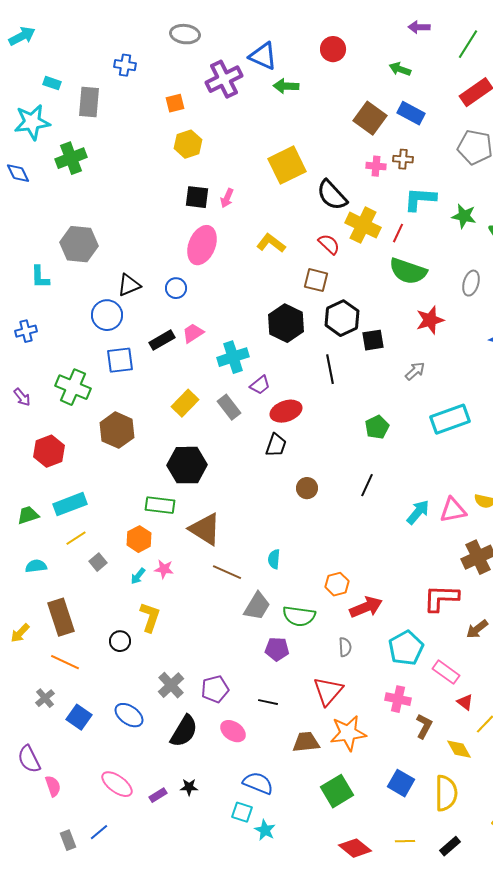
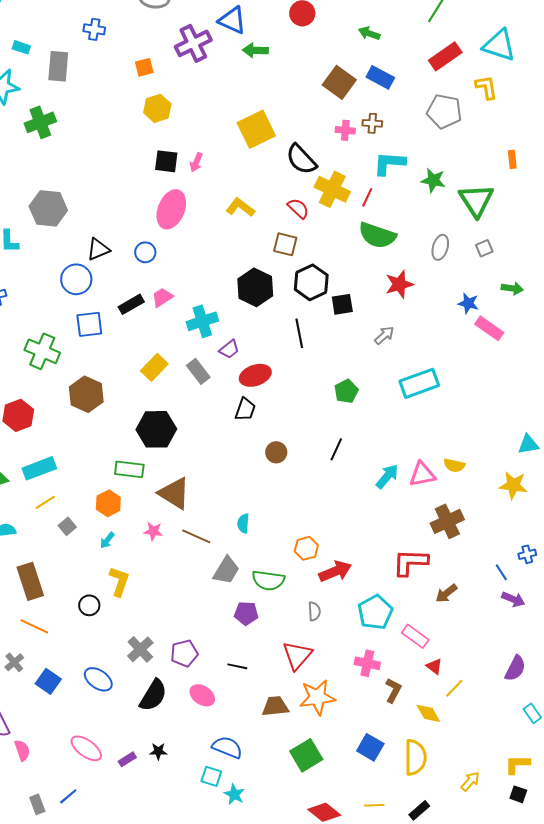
pink star: (164, 569) -> (153, 531), moved

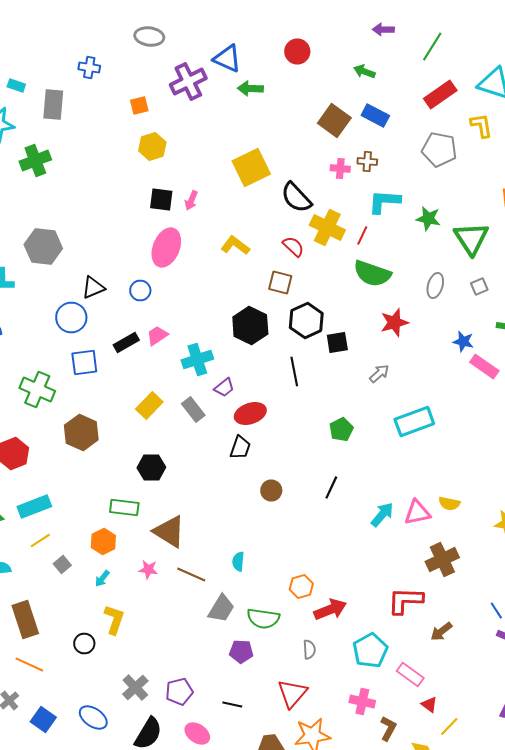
black hexagon: (156, 429) -> (151, 468), size x0.7

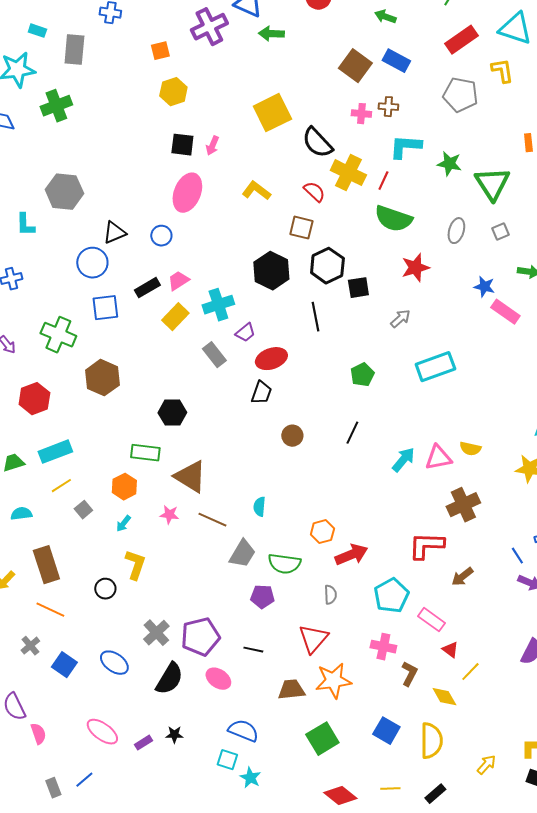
yellow rectangle: (149, 406) -> (175, 317), moved
purple pentagon: (179, 692) -> (200, 637), size x1.4

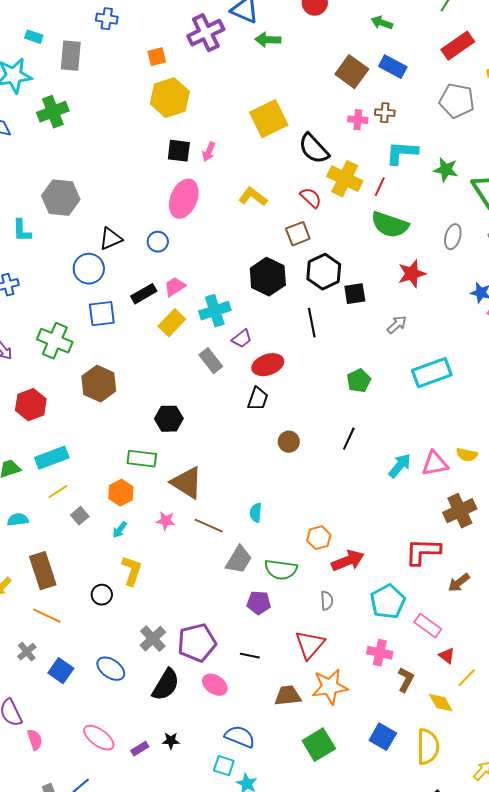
yellow hexagon: (173, 92) -> (170, 98), size x1.4
brown square: (301, 228) -> (298, 234), turned -35

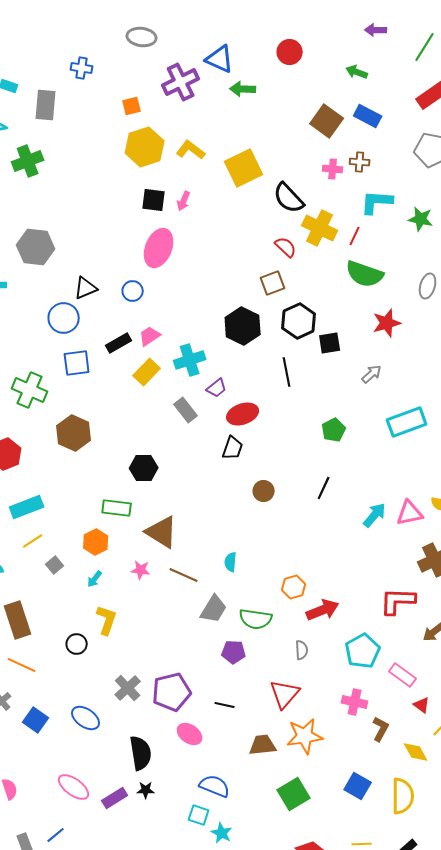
yellow L-shape: (253, 197) -> (191, 150), moved
black semicircle: (166, 685) -> (141, 753), moved, turned -40
purple rectangle: (140, 749) -> (115, 798), size x1.4

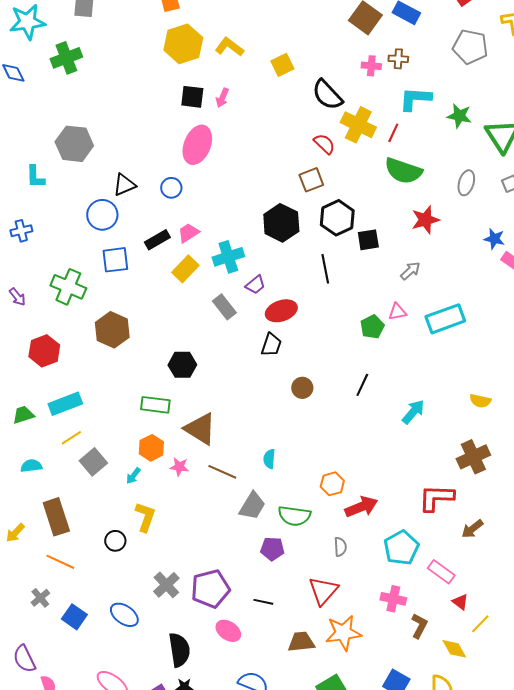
yellow square: (244, 168) -> (282, 65), size x0.6
pink triangle: (410, 513) -> (397, 312), moved, size x0.7
orange hexagon: (96, 542) -> (151, 448), moved
gray square: (55, 565) -> (93, 462), size x1.5

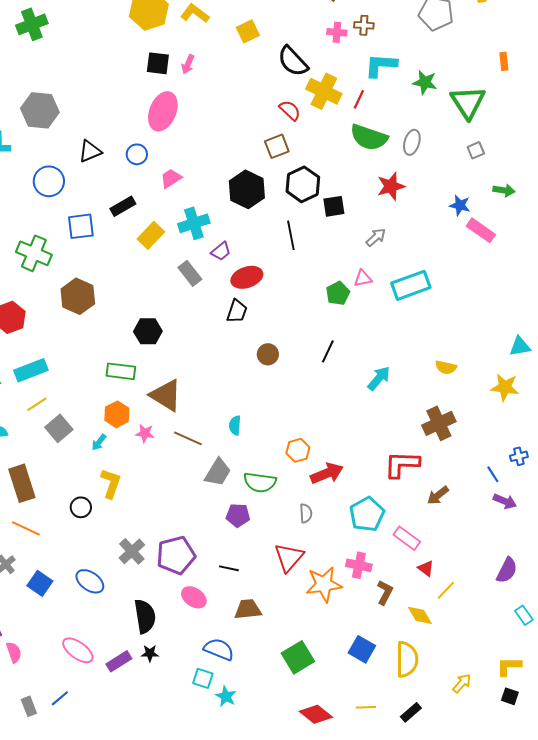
gray ellipse: (466, 183) -> (412, 142), moved
blue circle: (102, 215) -> (49, 181), moved
pink trapezoid: (188, 233) -> (171, 178), moved
orange star: (343, 633) -> (324, 584), moved
brown trapezoid: (301, 642) -> (248, 609), moved

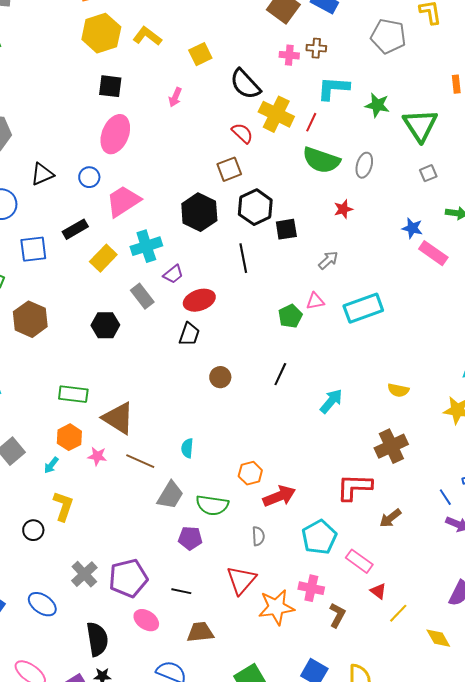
pink arrow: (188, 64) -> (175, 97), moved
pink trapezoid: (171, 178) -> (123, 201), size x1.6
red star: (391, 186) -> (343, 209), size x0.7
black hexagon: (148, 331) -> (105, 325), moved
yellow diamond: (420, 615) -> (438, 638), moved

